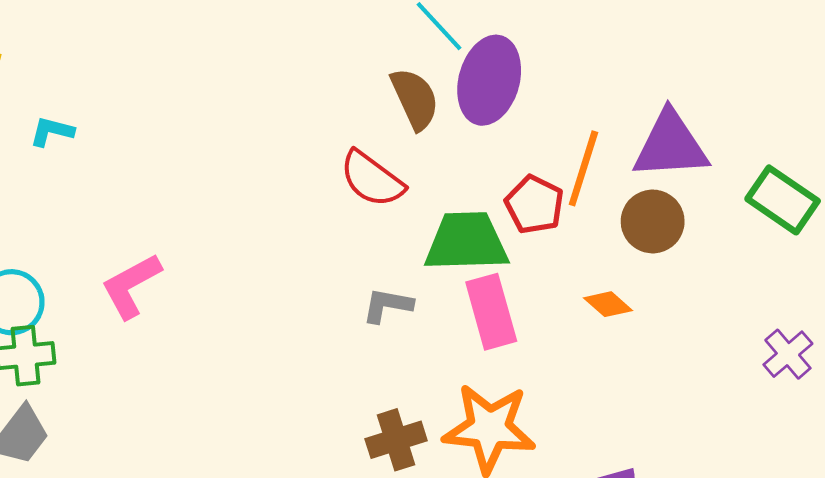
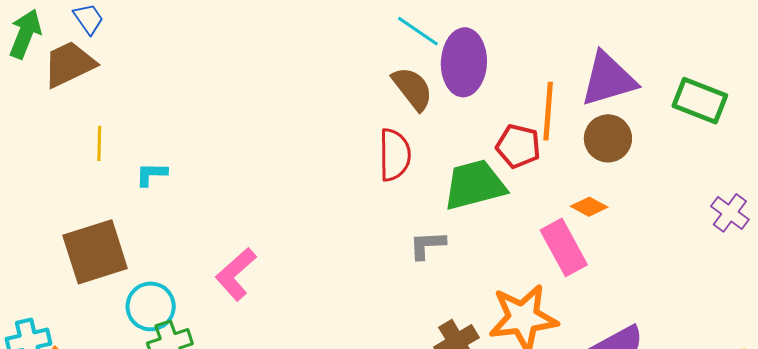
red semicircle: (372, 179) -> (395, 155), turned -114
pink rectangle: (491, 312) -> (564, 247), moved

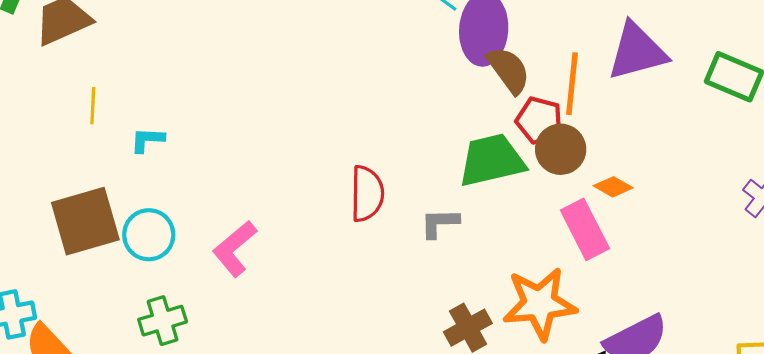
brown semicircle: (412, 89) -> (509, 70), moved
brown circle: (608, 138) -> (561, 149), moved
red semicircle: (395, 155) -> (367, 194), moved
cyan circle: (151, 306) -> (149, 235), moved

